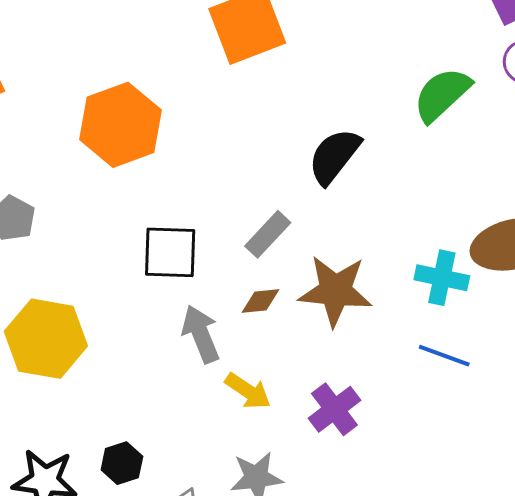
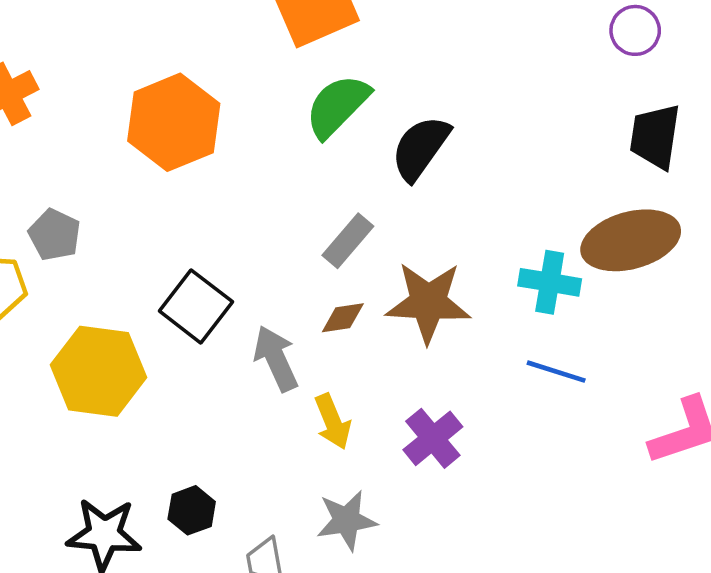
green semicircle: (442, 95) -> (337, 106), moved
black square: (170, 252) -> (196, 306), moved, turned 38
yellow arrow: (248, 391) -> (333, 422), turned 36

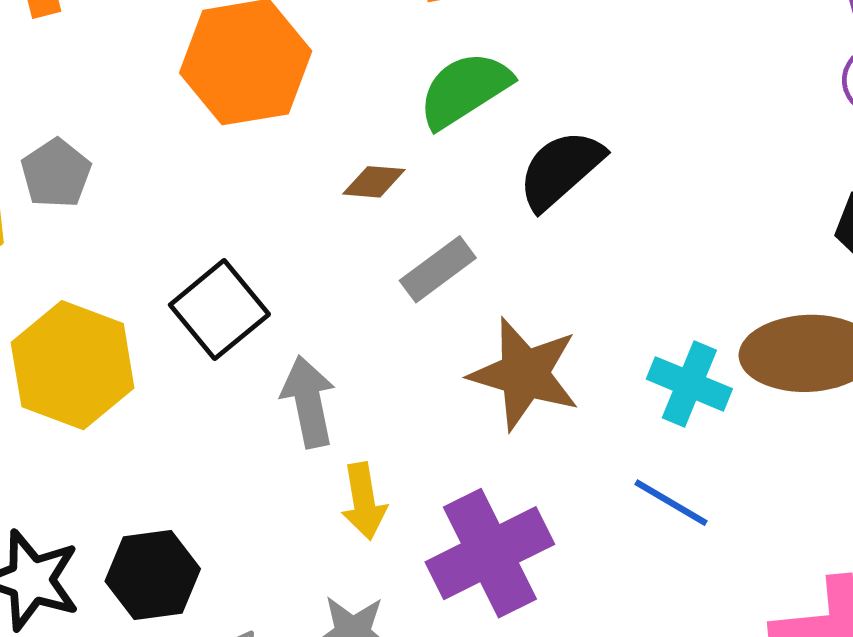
brown diamond: (343, 318) -> (374, 182), moved
purple cross: (433, 438) -> (490, 553), size x1.5
black hexagon: (192, 510) -> (153, 575), size x1.4

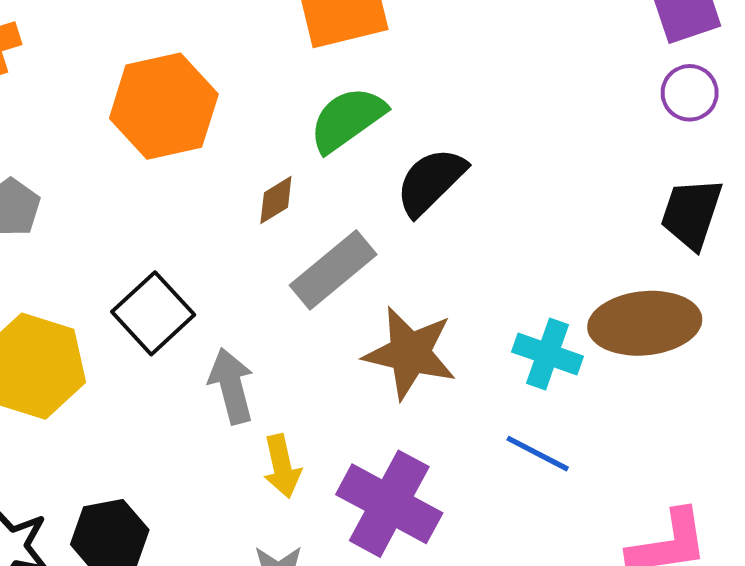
brown diamond: (374, 182) -> (276, 200), turned -33
gray rectangle: (438, 269) -> (333, 270), size x1.4
purple cross: (490, 553) -> (389, 504), turned -32

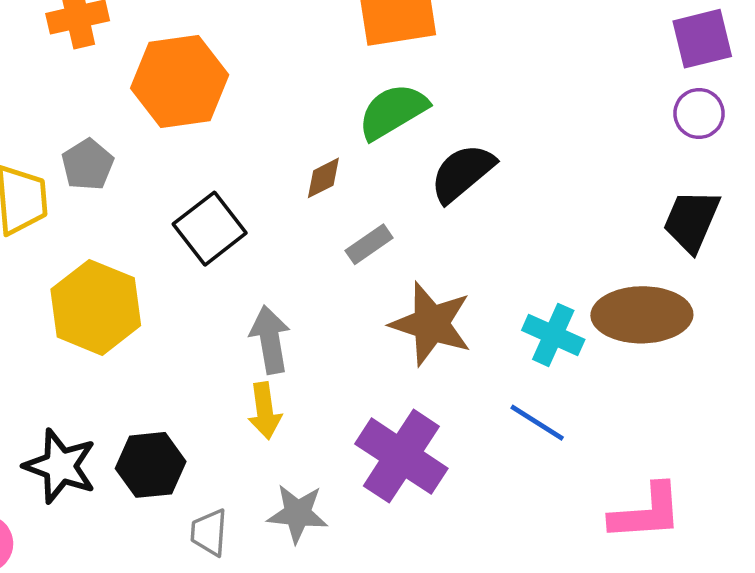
orange hexagon: (164, 106) -> (180, 81), moved
gray rectangle: (333, 270) -> (369, 244), size x0.6
black square: (153, 313) -> (210, 229), moved
yellow arrow: (282, 466) -> (265, 411), moved

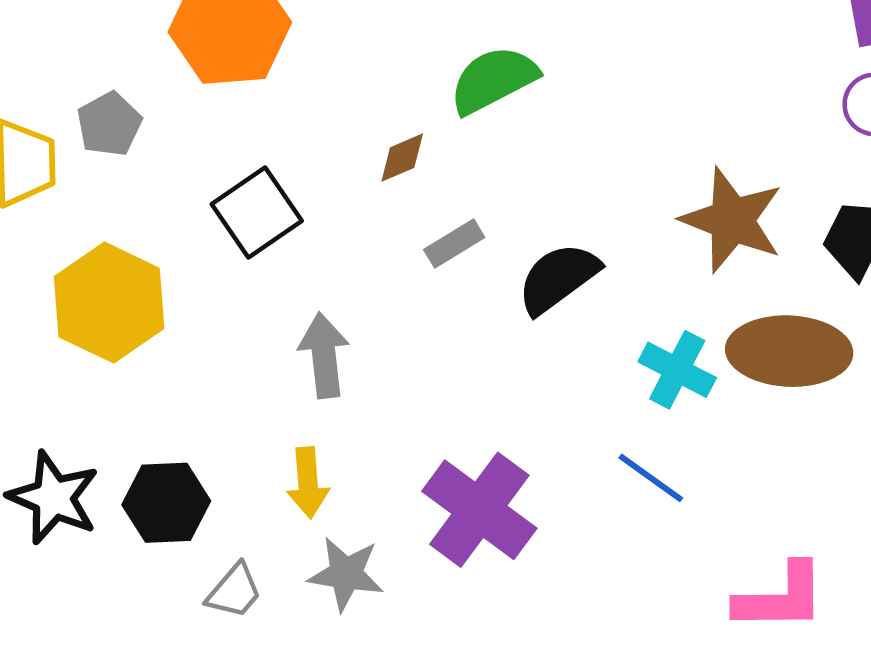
black semicircle: (462, 173) -> (558, 278), moved
brown star: (431, 324) -> (732, 220), moved
yellow arrow: (265, 411) -> (308, 483), moved
gray trapezoid: (209, 532) -> (234, 591), turned -147

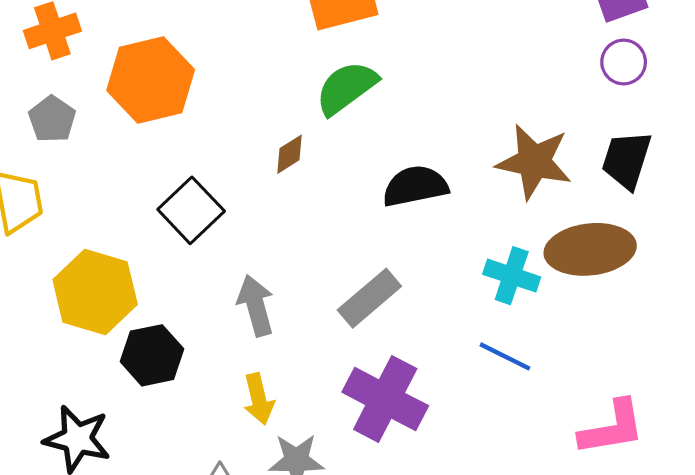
gray pentagon: (109, 124) -> (52, 119), moved
gray rectangle: (454, 244) -> (369, 298), moved, size x1.5
black semicircle: (558, 278) -> (415, 186), moved, turned 34
black hexagon: (166, 503) -> (152, 355), moved

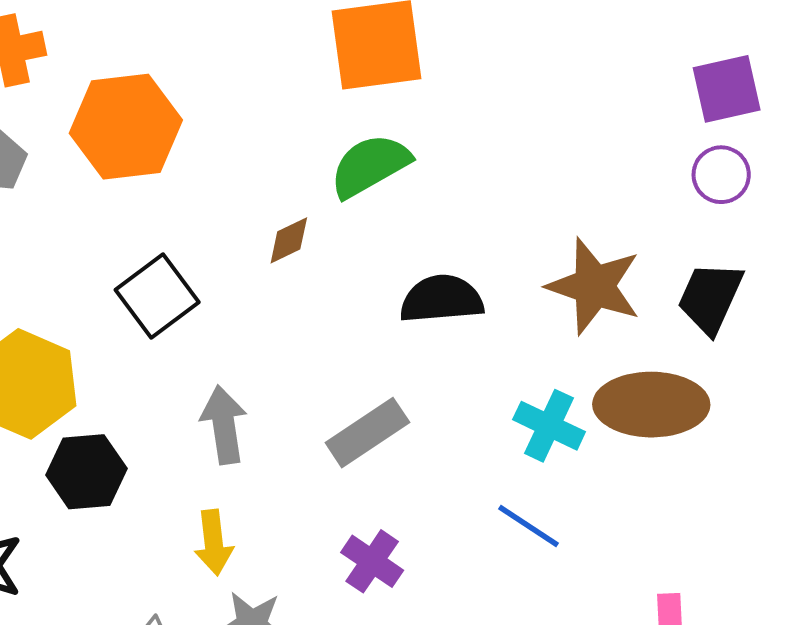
purple cross: (385, 399) -> (372, 561), size x0.6

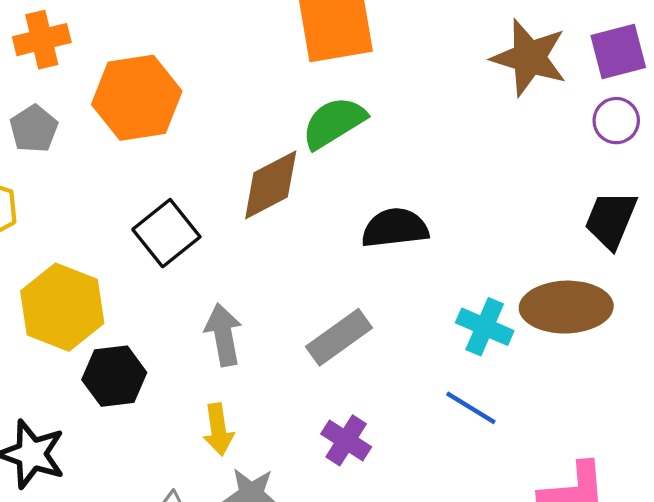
brown diamond: (289, 240) -> (271, 185), size x1.8
brown star: (594, 286) -> (529, 58), moved

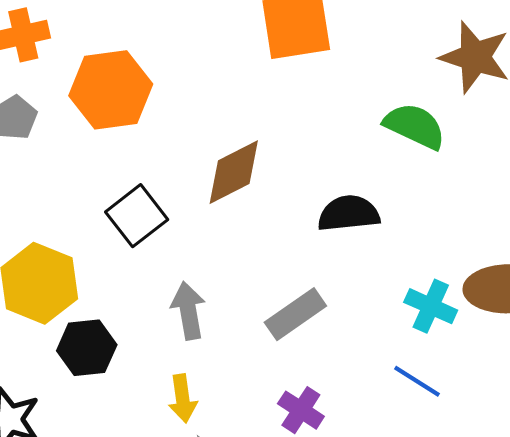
green semicircle: (334, 123) -> (415, 126), moved, turned 56

